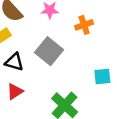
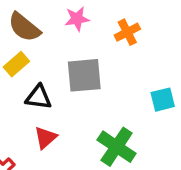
gray square: (49, 51) -> (84, 75), turned -36

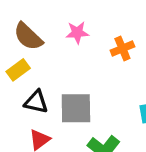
gray square: (84, 75) -> (76, 108), moved

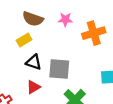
brown semicircle: (28, 37) -> (33, 19), turned -30
orange cross: (122, 49) -> (94, 33), size x1.5

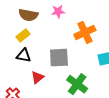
orange cross: (94, 33) -> (85, 32), moved
black triangle: (34, 62) -> (24, 55), moved

